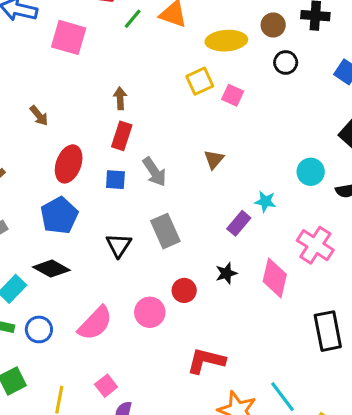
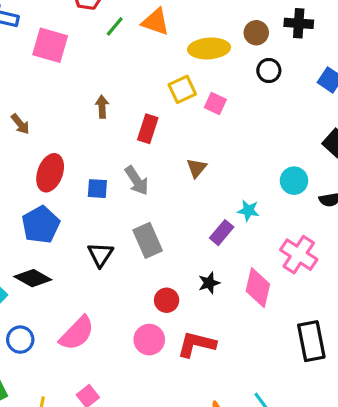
red rectangle: (122, 136) -> (148, 129), moved
pink circle: (150, 312) -> (149, 340), moved
red L-shape: (206, 361) -> (196, 344), moved

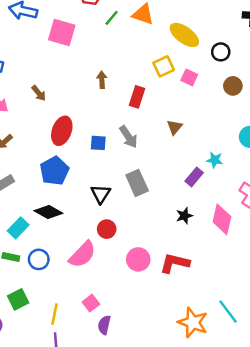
brown circle: (256, 33) -> (233, 86), moved
yellow ellipse: (209, 48) -> (184, 35), turned 40
black circle: (269, 71) -> (221, 52), moved
red circle: (167, 300) -> (107, 229), moved

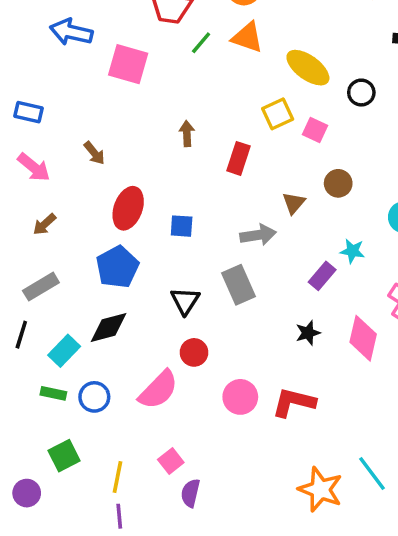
brown circle: (233, 86) -> (338, 183), moved
gray arrow: (129, 137) -> (258, 235), moved, turned -65
black diamond: (48, 212) -> (109, 328), turned -44

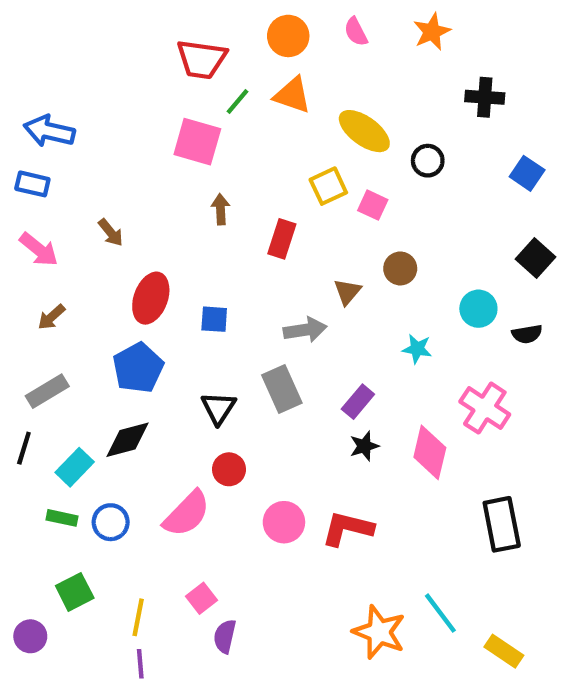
blue arrow: (71, 32) -> (49, 131), moved
pink square: (128, 64) -> (197, 142), moved
purple rectangle: (322, 276) -> (358, 402), moved

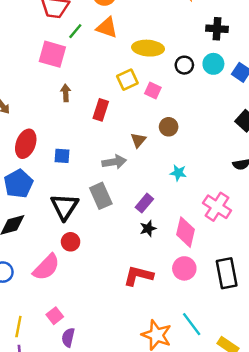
yellow ellipse: (364, 131) -> (148, 48), turned -32
cyan circle: (478, 309) -> (213, 64), moved
black triangle: (218, 408) -> (64, 207), size x1.4
pink circle: (284, 522) -> (184, 268), moved

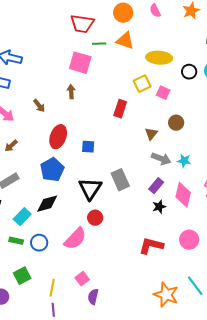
green line: (75, 31) -> (99, 44), turned 48
brown arrow: (66, 93) -> (71, 92), moved
gray arrow: (114, 162) -> (161, 159), moved, turned 30
pink diamond: (186, 232) -> (183, 195), moved

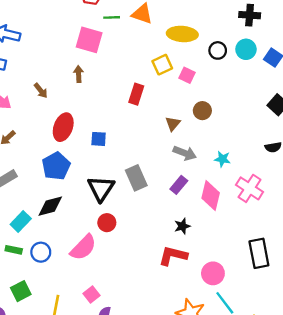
cyan star: (184, 161) -> (222, 159), moved
black star: (159, 207) -> (182, 226), moved
pink circle: (189, 240) -> (213, 273), moved

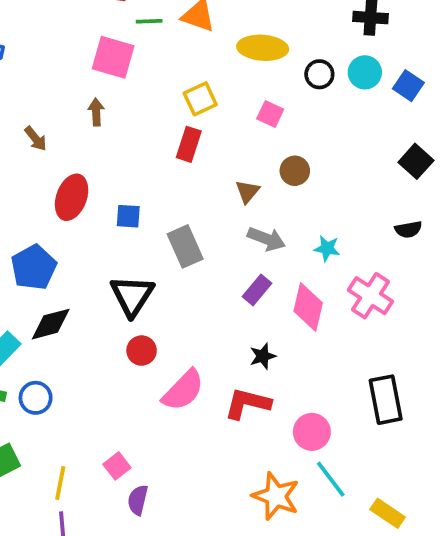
yellow square: (162, 65) -> (200, 99), moved
blue pentagon: (56, 166) -> (34, 267), moved
gray rectangle: (136, 178) -> (185, 246), moved
pink semicircle: (83, 247) -> (183, 390), moved

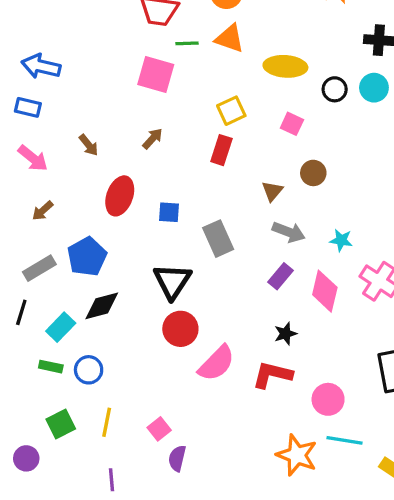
brown arrow: (96, 112) -> (153, 139), moved, turned 45
red circle: (142, 351) -> (180, 329), size x1.4
cyan line: (331, 479) -> (344, 440), turned -44
yellow line: (60, 483) -> (107, 422), moved

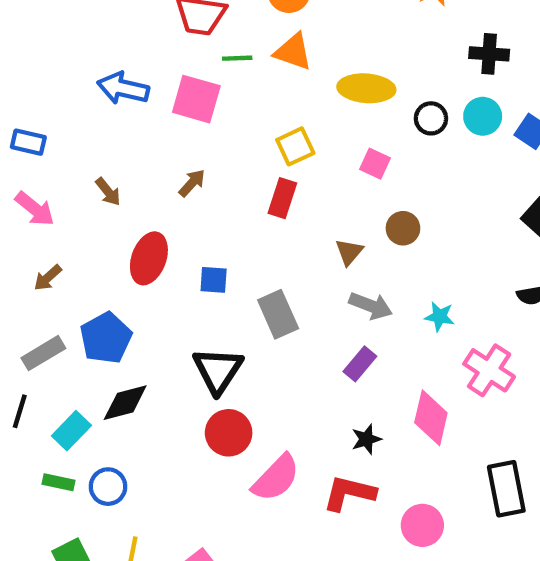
blue arrow: (41, 66) -> (123, 88), moved
pink diamond: (325, 291) -> (431, 418), moved

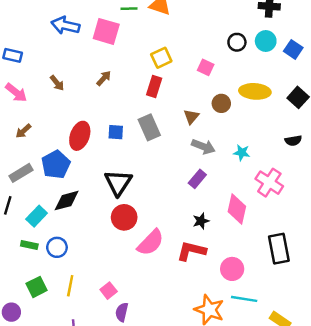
yellow ellipse: (366, 88) -> (255, 91), moved
red ellipse: (149, 258) -> (80, 136), moved
gray rectangle: (278, 314) -> (149, 127), moved

